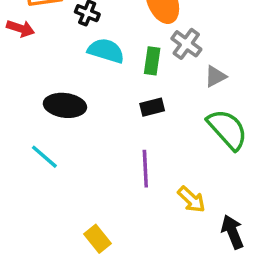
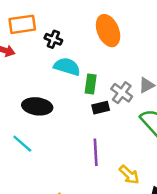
gray cross: (186, 44) -> (122, 93), moved
green rectangle: (152, 61) -> (91, 84), moved

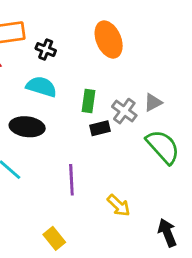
cyan semicircle: (67, 67) -> (41, 87), moved
purple line: (96, 152) -> (71, 180), moved
yellow arrow: (129, 175) -> (119, 205), moved

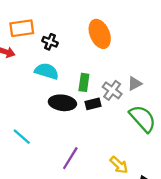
black ellipse: (27, 127) -> (62, 103), moved
purple line: (71, 180) -> (70, 158), moved, turned 35
yellow arrow: (119, 205) -> (119, 165), moved

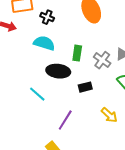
black rectangle: (93, 104) -> (85, 87), moved
cyan line: (22, 137) -> (37, 94), moved
yellow arrow: (119, 165) -> (109, 115), moved

